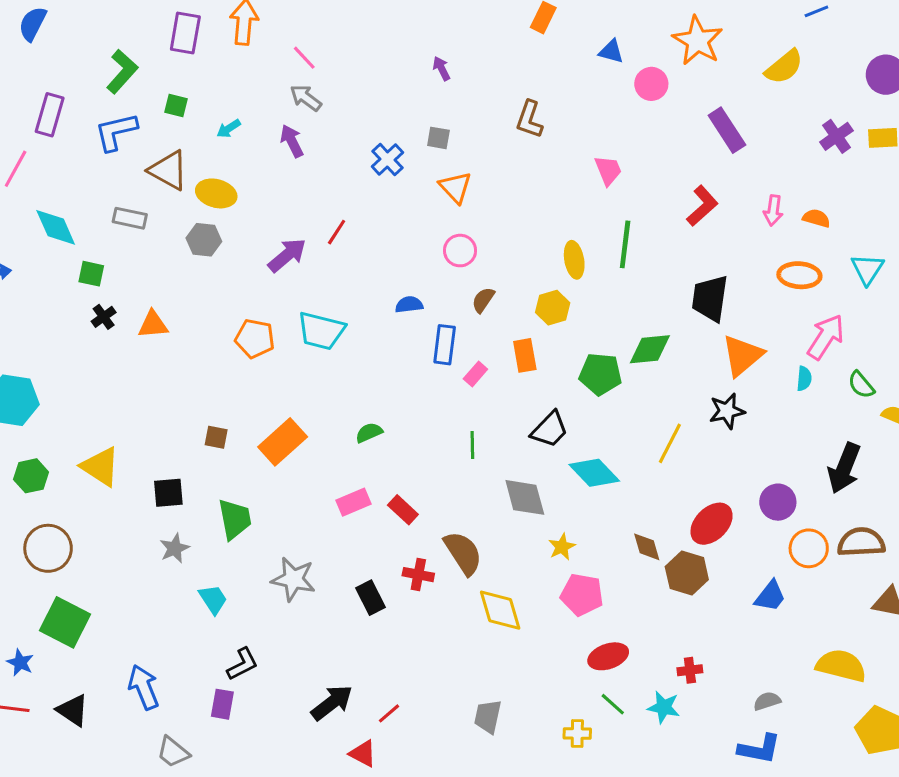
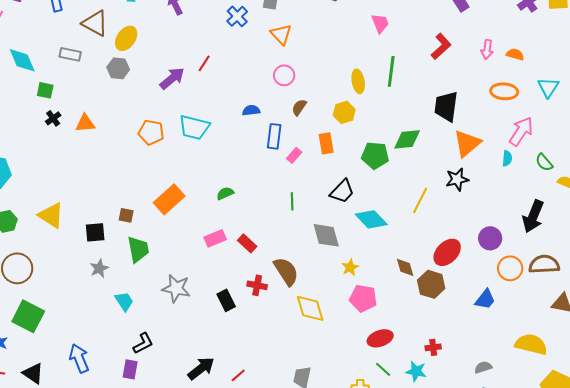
yellow ellipse: (216, 193) -> (126, 38), turned -70
brown square: (216, 437) -> (126, 215), moved

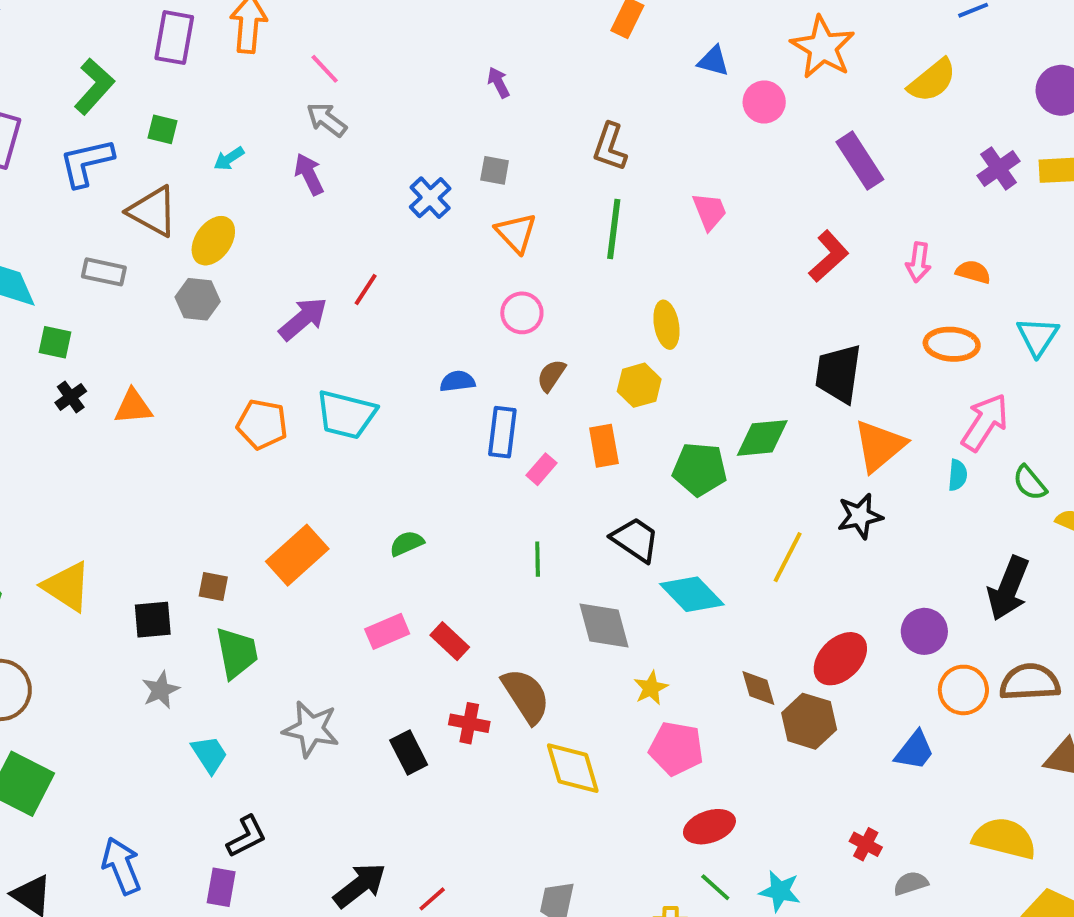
green line: (391, 71) -> (614, 229), moved
black trapezoid: (342, 191) -> (635, 540), turned -100
red cross: (433, 347) -> (866, 844), moved, turned 35

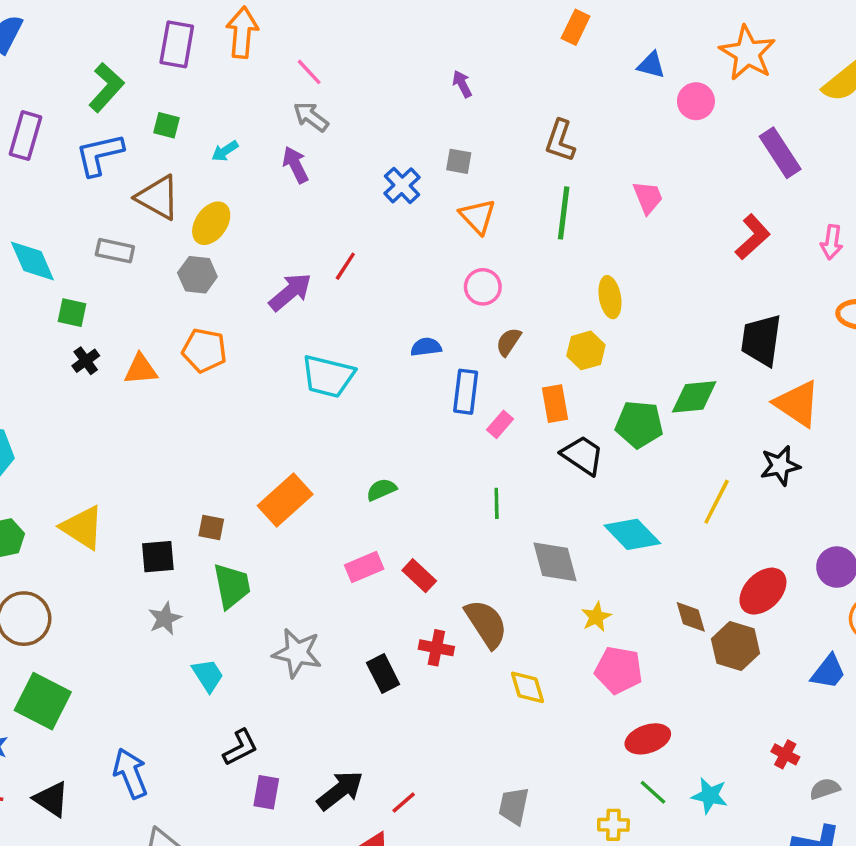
orange pentagon: (262, 424) -> (204, 350), moved
orange triangle: (879, 446) -> (797, 404), turned -46
black trapezoid: (635, 540) -> (582, 455), moved
yellow diamond: (573, 768) -> (527, 687), size x0.7
purple rectangle: (221, 887) -> (266, 792), moved

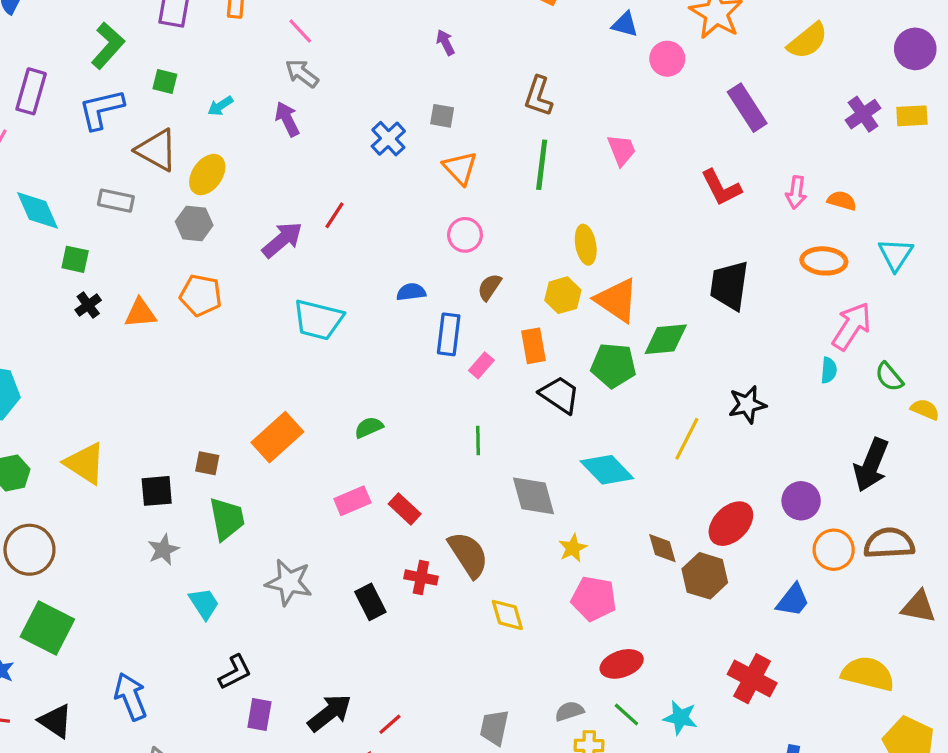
red L-shape: (753, 237) -> (721, 188), turned 105
orange triangle: (797, 404) -> (617, 300), moved
red cross: (785, 754) -> (752, 679), size x1.8
gray semicircle: (825, 789) -> (569, 711), moved

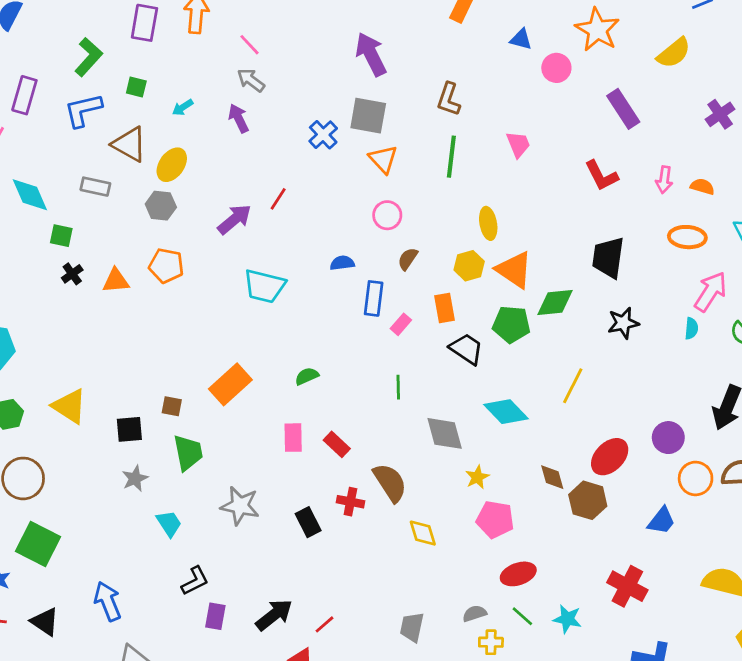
purple arrow: (445, 42) -> (371, 54), size x2.0
gray square: (442, 116) -> (368, 116), size x1.8
black star: (747, 405) -> (623, 323), moved
pink rectangle: (352, 501) -> (293, 438), turned -68

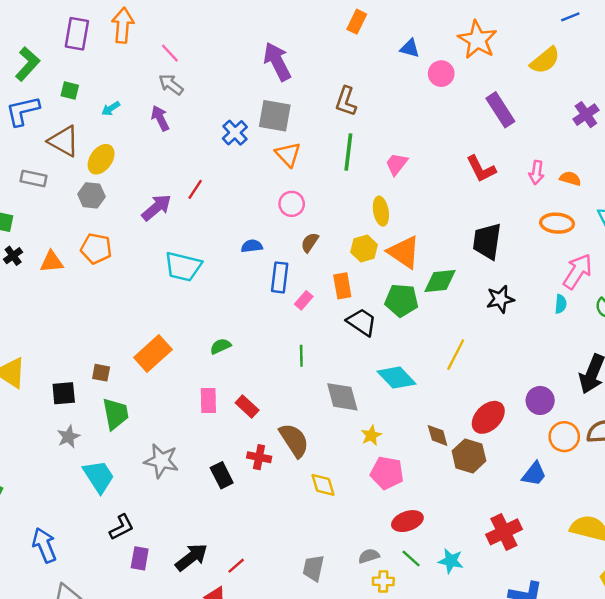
pink trapezoid: (518, 144) -> (397, 164), moved, turned -120
cyan trapezoid: (169, 523) -> (99, 476), size x1.4
red cross: (627, 586) -> (504, 532), turned 36

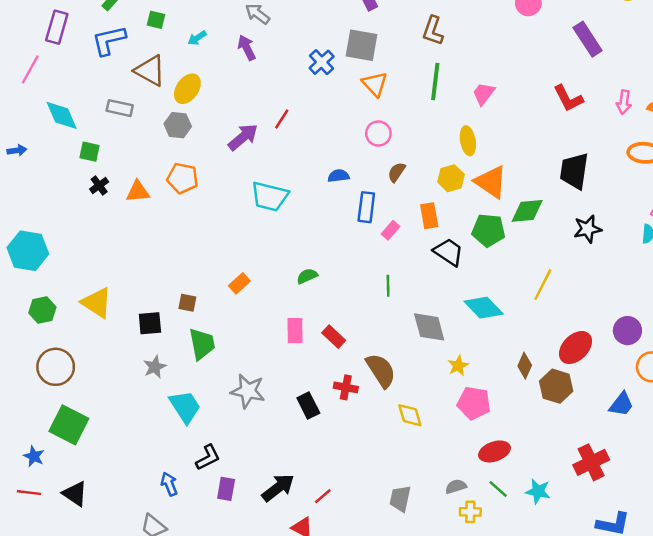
orange rectangle: (153, 353) -> (239, 283), size x0.6
brown diamond: (438, 435) -> (525, 366), turned 40
blue arrow: (44, 545) -> (169, 484), moved, size x0.7

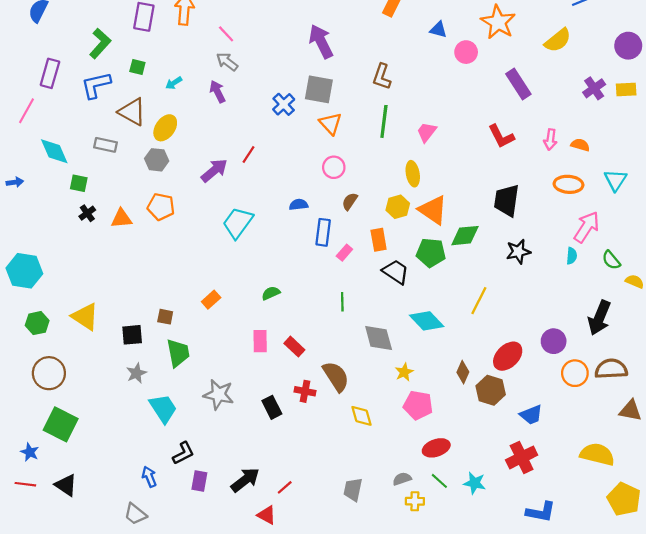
cyan trapezoid: (270, 196) -> (238, 223), turned 112
blue trapezoid: (621, 404) -> (531, 415), moved, turned 30

